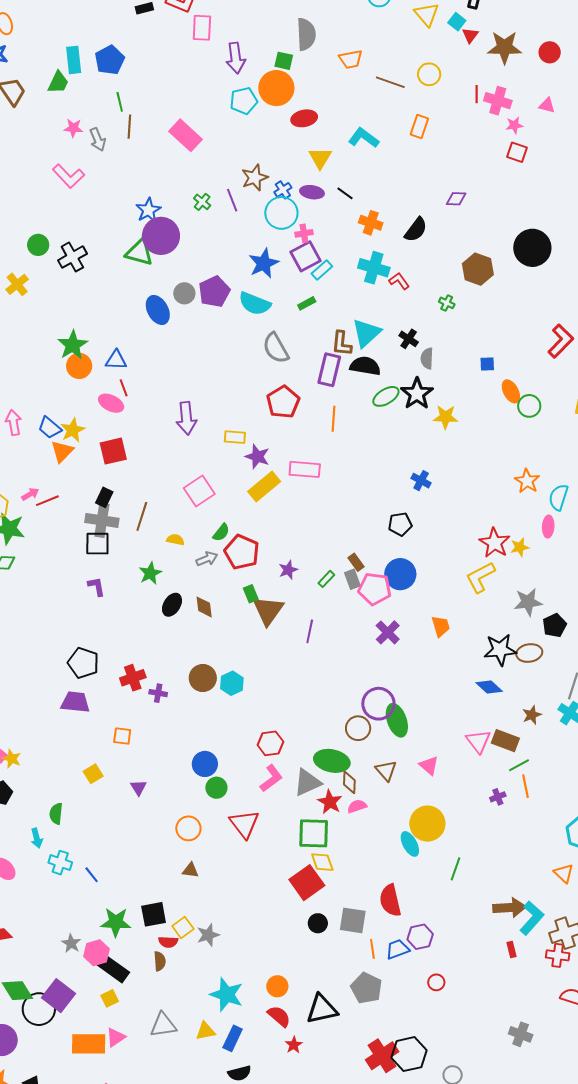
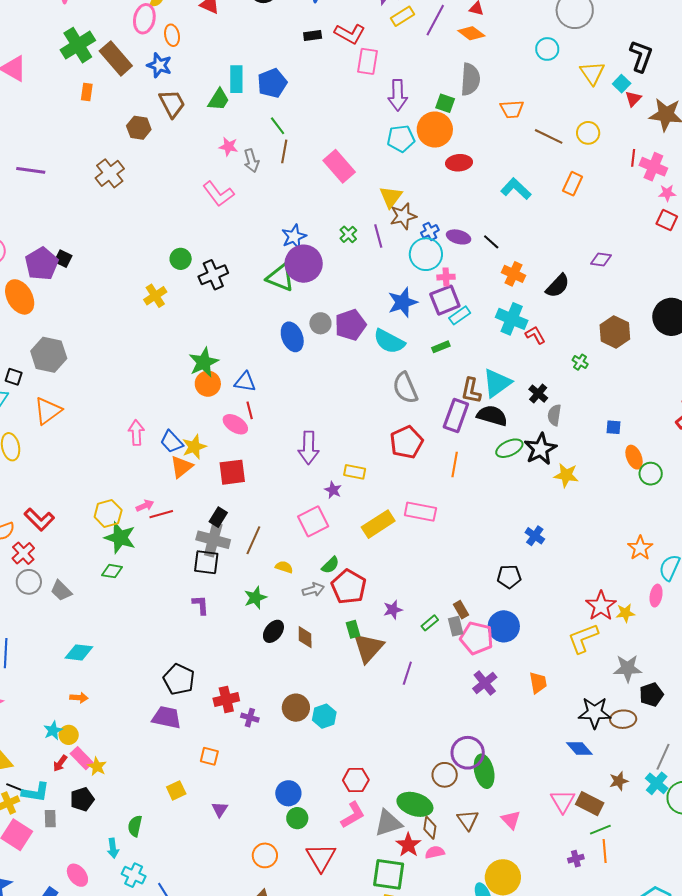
green line: (120, 102) -> (278, 126), turned -30
yellow triangle: (320, 158) -> (391, 197), moved
purple star: (257, 457) -> (333, 490), moved, size x0.7

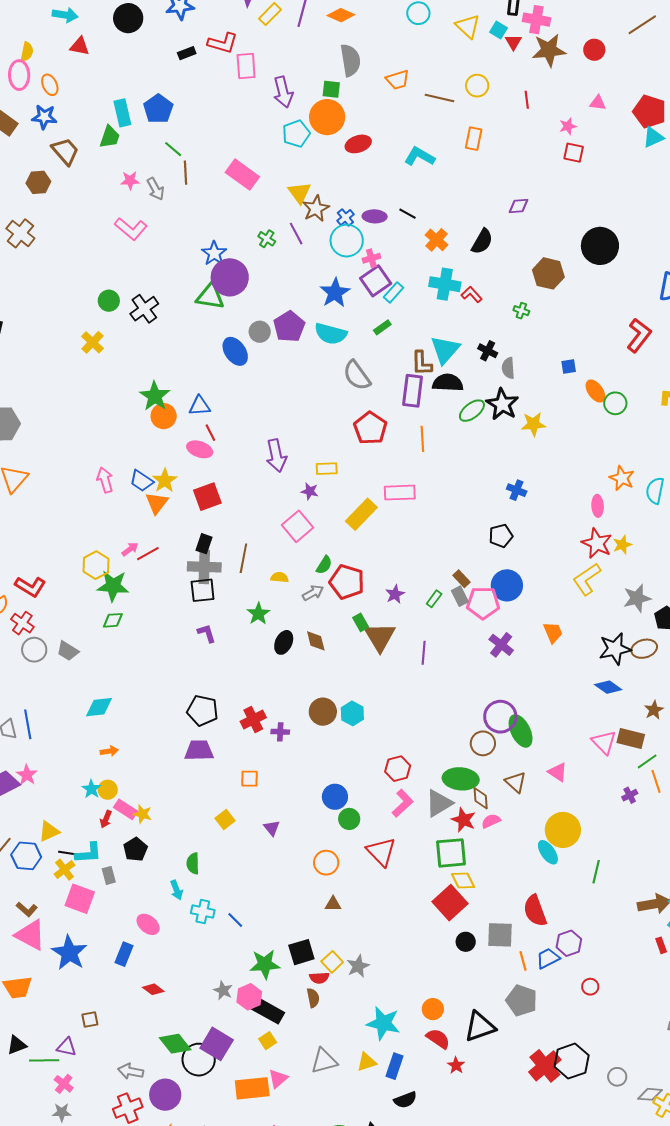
pink cross: (653, 167) -> (536, 20), moved
orange cross: (514, 274) -> (436, 240), turned 30
pink ellipse: (656, 596) -> (598, 506), moved

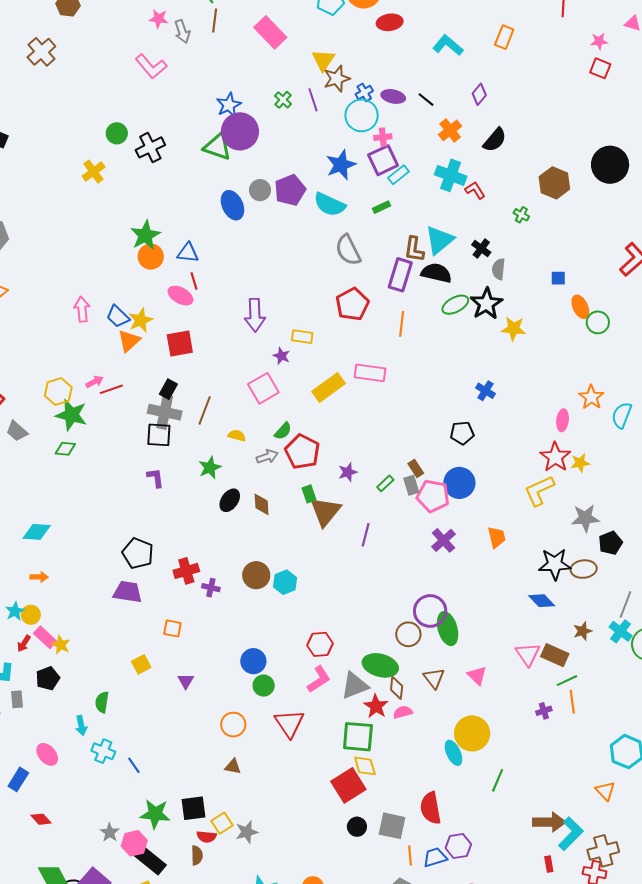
purple diamond: (519, 206) -> (479, 94), moved, turned -55
gray trapezoid: (68, 651) -> (17, 431), moved

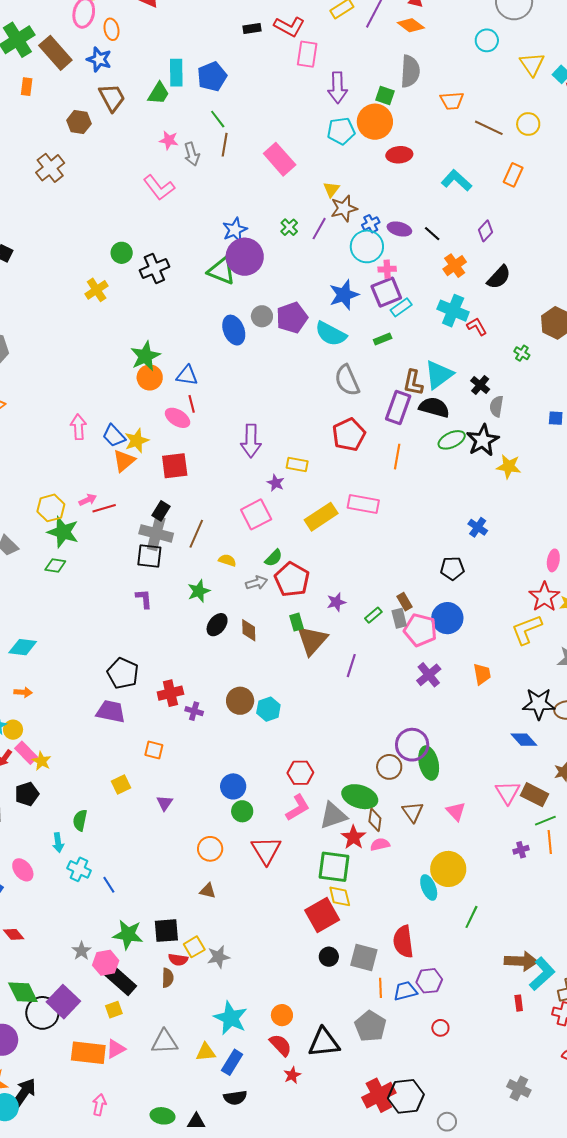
yellow triangle: (323, 60) -> (331, 189), size x0.7
purple line: (313, 100) -> (319, 229), turned 45

